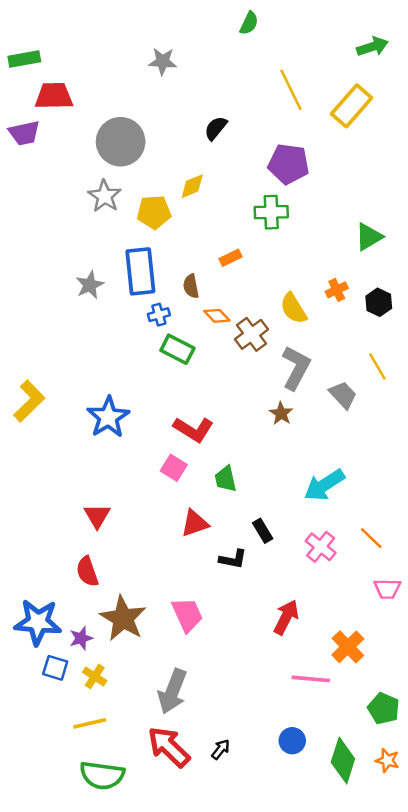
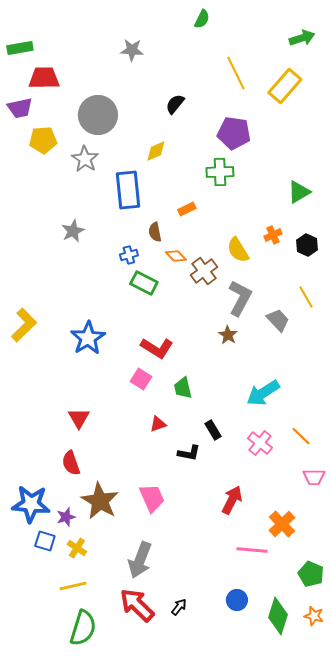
yellow pentagon: (154, 212) -> (43, 140), moved
blue rectangle: (140, 271) -> (128, 190), moved
red triangle: (195, 523) -> (158, 424), size x0.7
green semicircle: (102, 775) -> (83, 628), turned -81

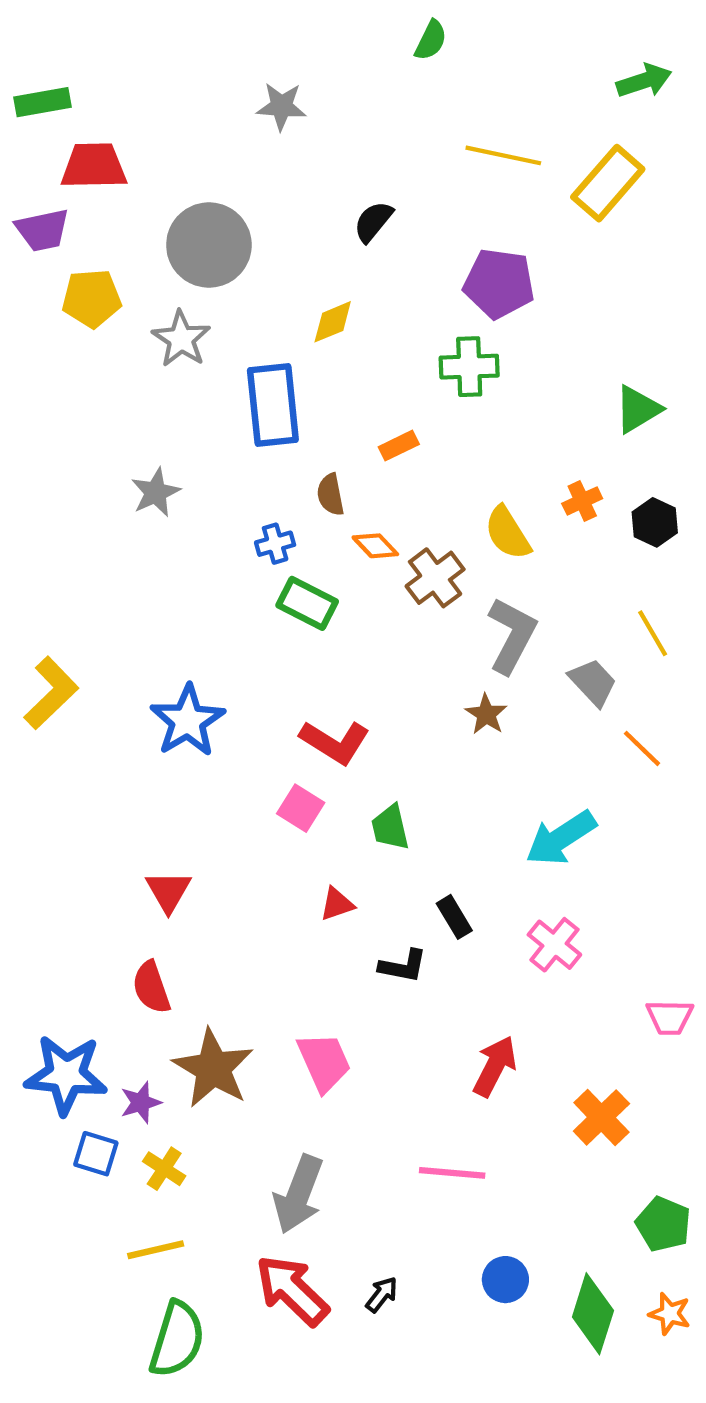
yellow line: (236, 73) -> (503, 155), turned -52
orange line: (301, 436) -> (642, 748), moved
pink line: (252, 550) -> (452, 1173), moved

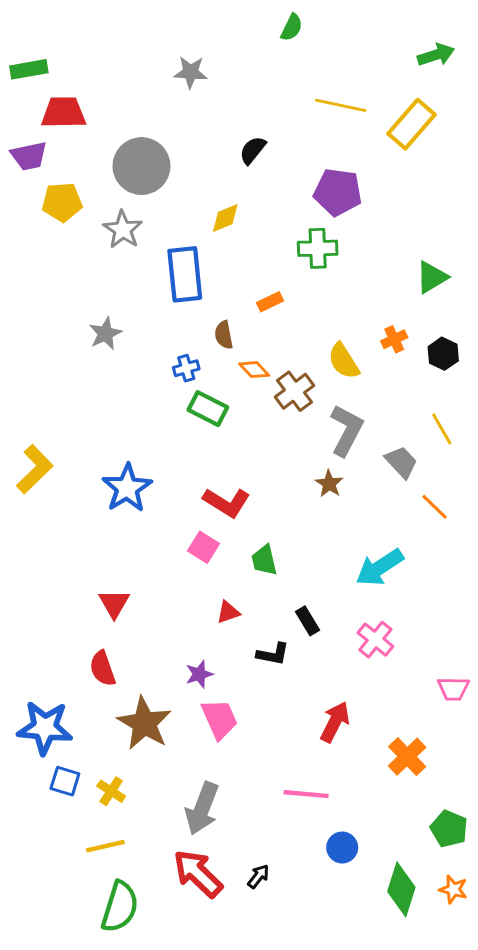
purple star: (141, 1103) -> (199, 674), moved
blue circle: (505, 1280) -> (342, 848), moved

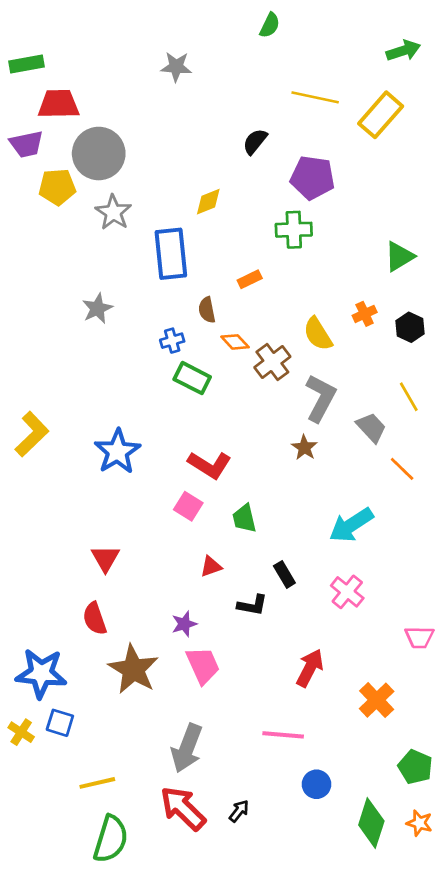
black semicircle: (253, 150) -> (255, 142), moved
gray circle: (141, 166) -> (99, 154), moved
yellow cross: (111, 791) -> (21, 732), moved

